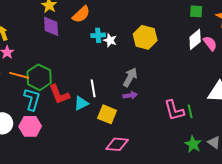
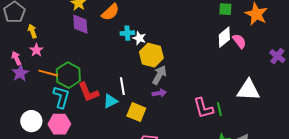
yellow hexagon: (145, 37) -> (151, 55), moved

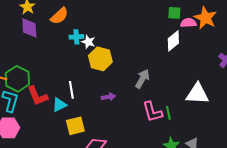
pink semicircle: (239, 41) -> (188, 23), moved, turned -56
gray arrow: (159, 75) -> (142, 79), moved
yellow square: (136, 112) -> (75, 126), moved, turned -36

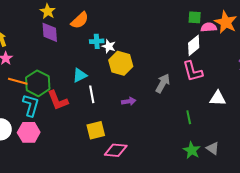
white triangle: (197, 94) -> (218, 98), size x0.7
cyan triangle: (59, 105) -> (80, 75), moved
pink L-shape: (152, 112) -> (193, 71), moved

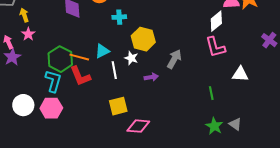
white star: (109, 46) -> (131, 58), moved
orange line: (18, 81) -> (79, 57), moved
gray arrow: (163, 83) -> (174, 59), moved

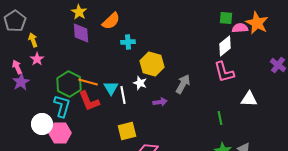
cyan triangle: (102, 51) -> (111, 88), moved, turned -35
white circle: (23, 105) -> (42, 124), moved

